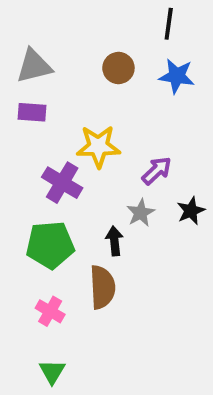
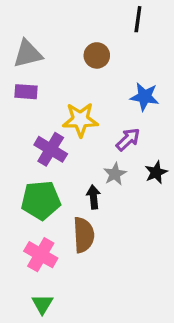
blue star: (177, 76) -> (145, 97), moved
pink cross: (50, 311) -> (41, 255), size x1.4

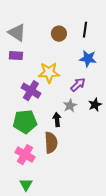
black line: (138, 19) -> (85, 30), moved
gray triangle: (28, 54) -> (17, 33), turned 48

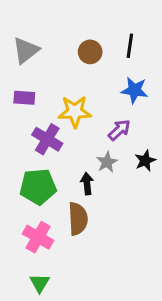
gray triangle: (17, 33) -> (26, 50), turned 48
purple rectangle: (16, 56) -> (24, 98), moved

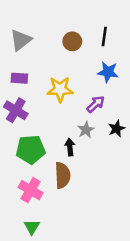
purple cross: (47, 139) -> (16, 110), moved

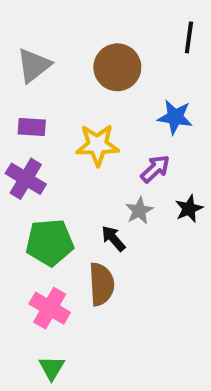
black line: (104, 36) -> (189, 37), moved
brown circle: (72, 41) -> (117, 67), size x1.5
black arrow: (70, 147) -> (113, 238), turned -35

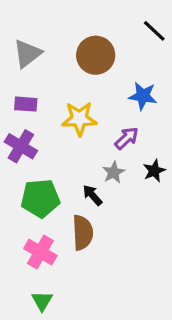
black line: (189, 37) -> (154, 31), turned -55

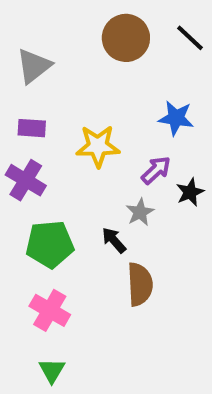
brown circle: (96, 55) -> (126, 38), moved
black star: (154, 171) -> (190, 192), moved
brown semicircle: (83, 233) -> (140, 284), moved

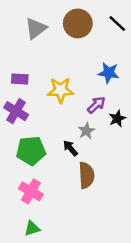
gray triangle: (34, 66) -> (36, 28), moved
green triangle: (52, 370) -> (32, 228), turned 42

